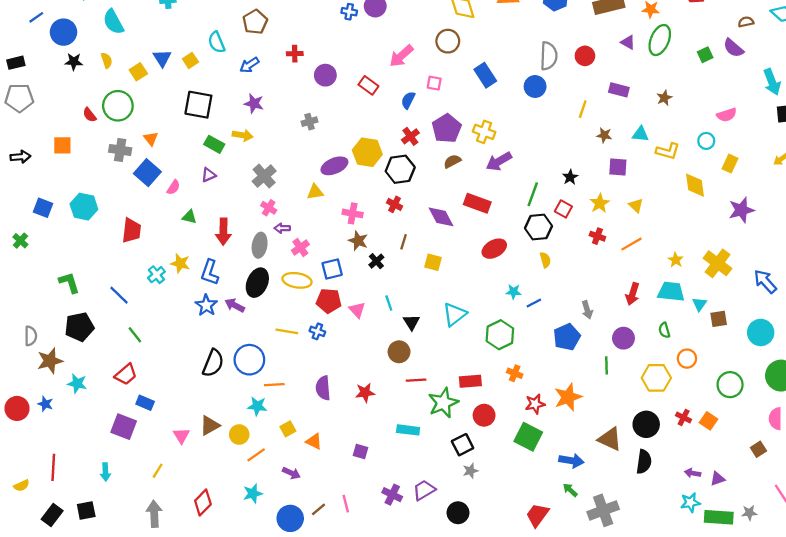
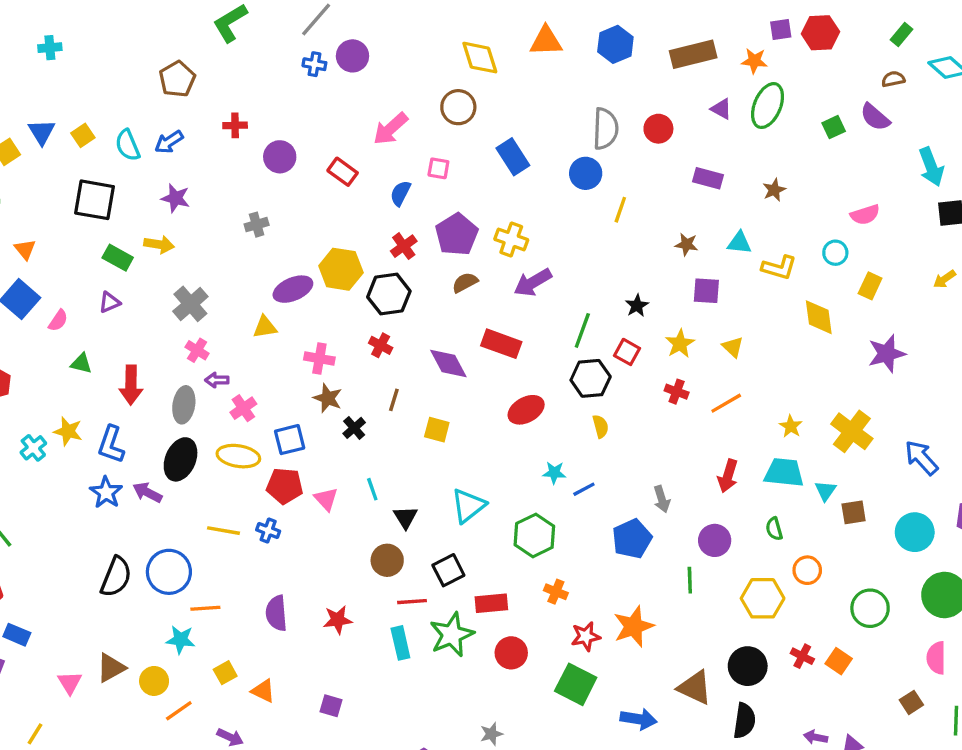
cyan semicircle: (217, 42) -> (128, 145), moved
yellow line: (583, 109) -> (620, 210), moved
cyan rectangle: (408, 430) -> (400, 643), moved, turned 70
black square: (463, 445) -> (448, 570), moved

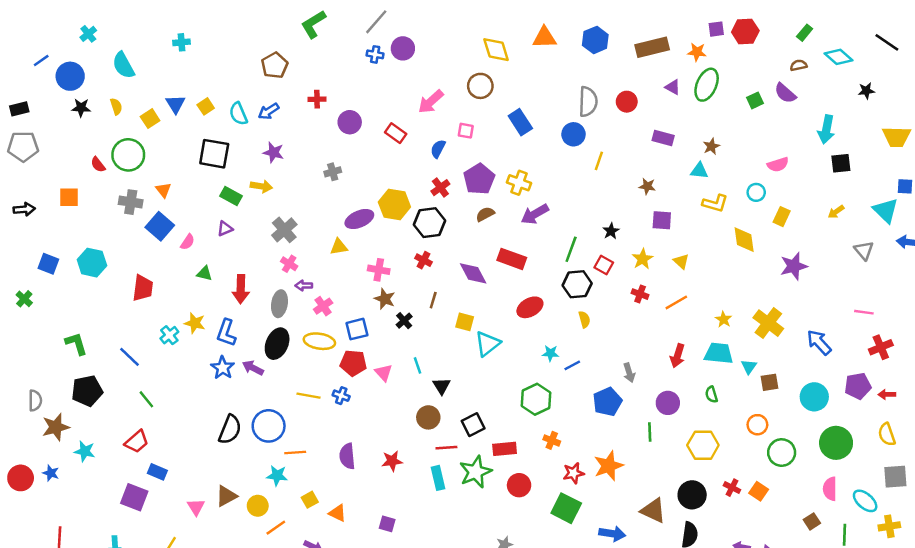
cyan arrow: (931, 167) -> (826, 129), turned 32
cyan triangle: (739, 243) -> (699, 171), moved
cyan triangle: (468, 506) -> (488, 344), moved
orange circle: (807, 570) -> (757, 425), moved

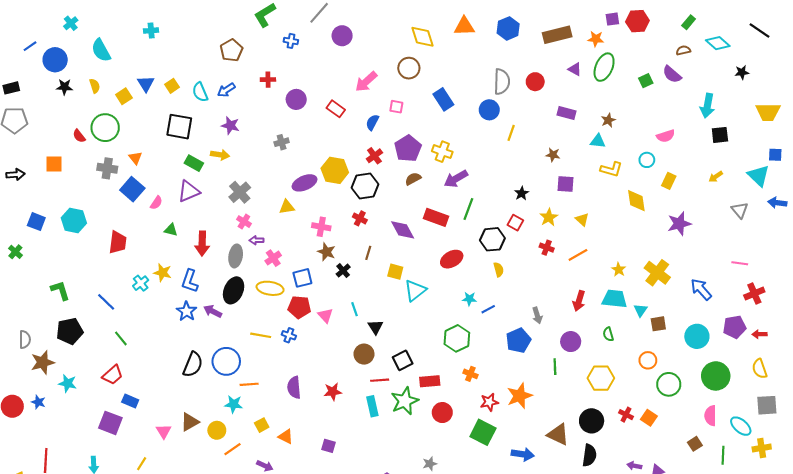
blue cross: (375, 54) -> (291, 41), moved
purple triangle: (225, 229) -> (189, 191), size x1.6
green line: (571, 249) -> (468, 209), moved

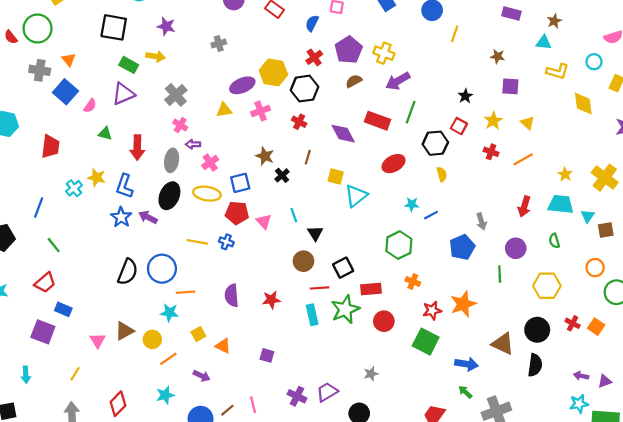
pink cross: (321, 227) -> (261, 111), moved, turned -30
blue line: (106, 302) -> (39, 208), turned 66

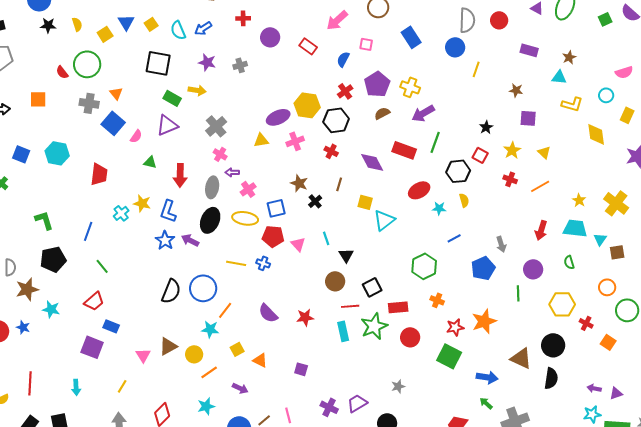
gray cross: (219, 44) -> (240, 65), moved
cyan star: (412, 204) -> (439, 208), moved
orange line: (186, 292) -> (225, 310), turned -48
purple semicircle: (232, 295) -> (268, 313), turned -40
red cross: (573, 323) -> (586, 323), moved

